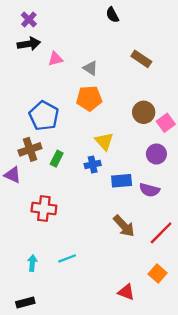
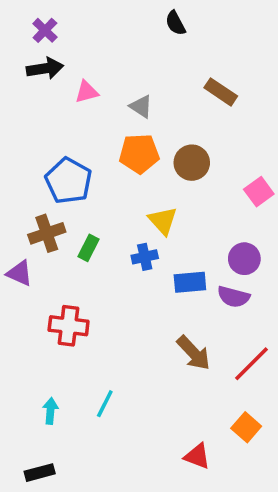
brown circle: (144, 112) -> (192, 163), moved
purple circle: (156, 154) -> (244, 259), moved
cyan line: (67, 258) -> (105, 404), turned -42

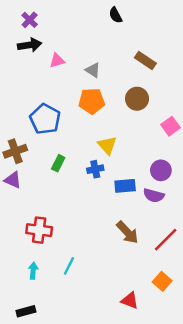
brown circle: (192, 163) -> (137, 99), moved
brown cross: (47, 233) -> (15, 151), moved
red cross: (69, 326) -> (39, 230), moved

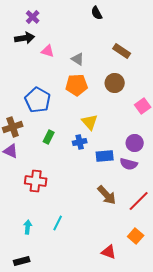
purple cross: (30, 20) -> (33, 17), moved
pink triangle: (57, 61) -> (48, 51), turned 32
red cross: (39, 230) -> (36, 181), moved

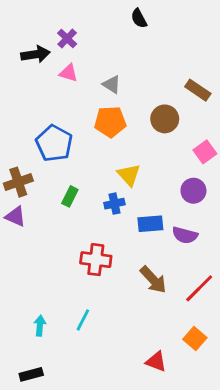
purple cross: (33, 17) -> (67, 38), moved
brown rectangle: (122, 51) -> (198, 90), moved
purple circle: (135, 143) -> (193, 191), moved
red cross: (36, 181) -> (96, 260), moved

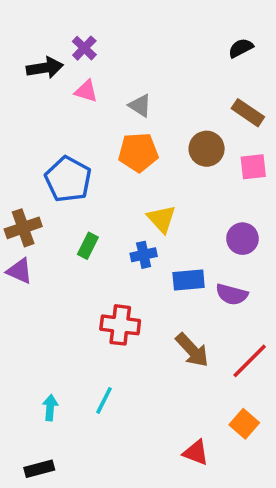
black semicircle: (139, 18) -> (241, 48), moved, turned 90
pink square: (205, 152) -> (253, 167), moved, turned 30

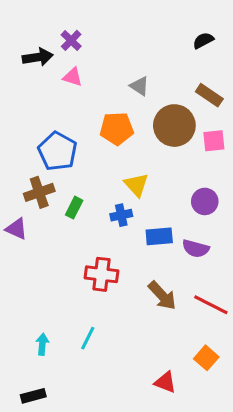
gray triangle: (140, 106) -> (139, 86), moved
brown circle: (207, 149) -> (174, 126), size x1.4
brown cross: (23, 228) -> (39, 192), moved
red line: (250, 361) -> (211, 305), turned 72

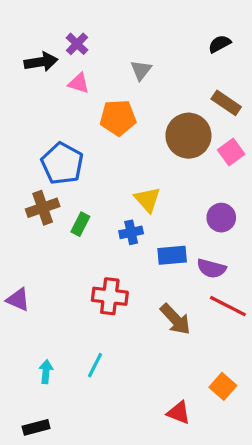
gray triangle: (139, 86) -> (141, 70), moved, turned 35
orange pentagon: (117, 129) -> (118, 118), moved
pink square: (214, 141) -> (231, 152), turned -30
purple triangle: (16, 229) -> (18, 300), moved
red line: (211, 305) -> (228, 306), moved

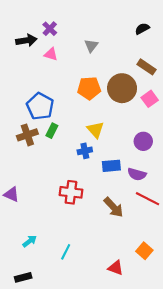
orange pentagon: (118, 118) -> (89, 88), moved
green rectangle: (80, 224) -> (52, 131), moved
cyan line: (95, 365) -> (66, 252), moved
cyan arrow: (46, 372) -> (30, 241), turned 48

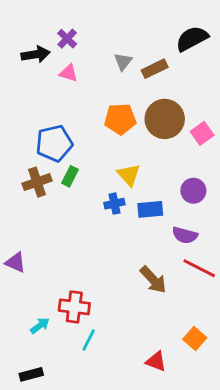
black semicircle: (142, 29) -> (192, 39), size x1.6
brown rectangle: (146, 67) -> (155, 69), moved, turned -60
blue pentagon: (40, 106) -> (54, 143), turned 30
blue rectangle: (111, 166) -> (150, 209), moved
red cross: (71, 192) -> (74, 307), moved

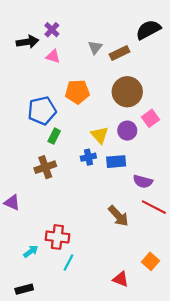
orange pentagon: (120, 119) -> (77, 92), moved
pink square: (202, 133) -> (151, 118), moved
brown cross: (37, 182) -> (45, 167), moved
purple circle: (193, 191) -> (127, 131), moved

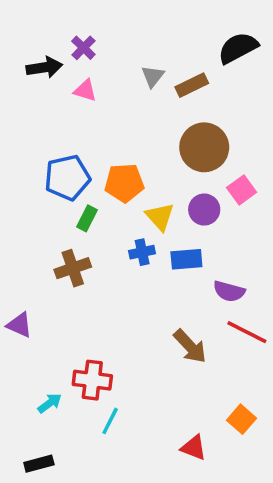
orange pentagon: (77, 92) -> (124, 183), moved

